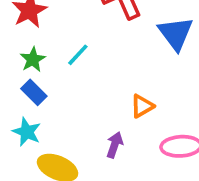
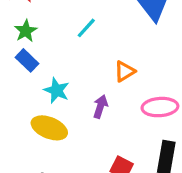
cyan line: (78, 55) -> (86, 28), moved
cyan star: (27, 132) -> (57, 90), moved

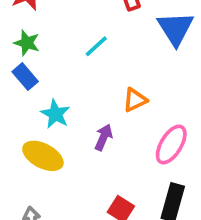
green star: (26, 31) -> (27, 43), turned -30
pink ellipse: (160, 107) -> (171, 144), turned -60

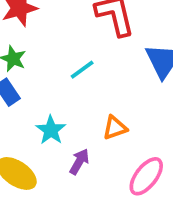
cyan star: (55, 114) -> (51, 130), moved

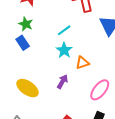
cyan star: (51, 130) -> (64, 50), moved

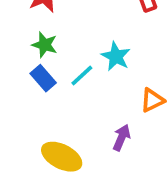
cyan line: (64, 30) -> (82, 75), moved
cyan star: (64, 50) -> (116, 56), moved

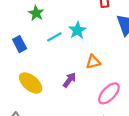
blue rectangle: (43, 78) -> (20, 44), moved

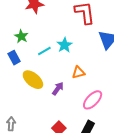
green star: (36, 13) -> (21, 36), moved
yellow ellipse: (31, 83) -> (33, 80), moved

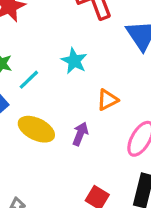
cyan line: (44, 51) -> (29, 80), moved

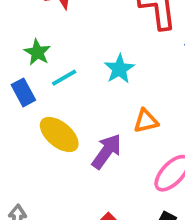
purple arrow: (80, 134) -> (107, 151), size x1.4

